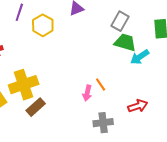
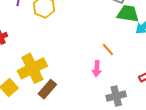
orange line: (101, 85) -> (108, 50), moved

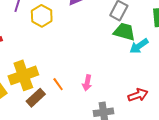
orange line: (108, 50) -> (58, 84), moved

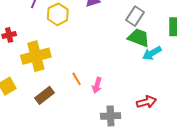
yellow cross: (23, 75) -> (36, 56), moved
orange line: (58, 84) -> (77, 79), moved

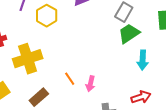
green trapezoid: (139, 38) -> (129, 33), turned -50
cyan arrow: (152, 53) -> (143, 60), moved, turned -54

